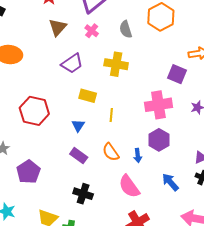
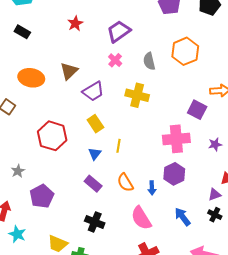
brown triangle: (58, 27) -> (69, 71), moved
yellow rectangle: (88, 96) -> (95, 124), moved, turned 36
yellow line: (111, 115) -> (119, 146), moved

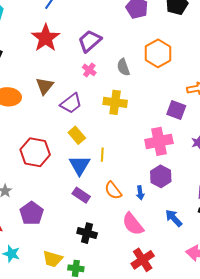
red star: (75, 23) -> (46, 38), size x1.8
blue triangle: (95, 154) -> (79, 165), size x1.6

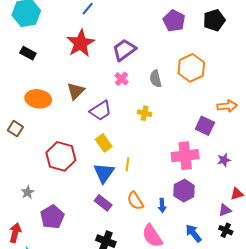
yellow cross: (115, 102) -> (145, 113), size x0.6

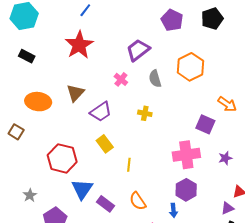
purple trapezoid: (124, 50) -> (138, 50), moved
orange arrow: (227, 106) -> (227, 104), turned 42
blue triangle: (104, 173) -> (82, 189), moved
blue arrow: (162, 205) -> (173, 210), moved

